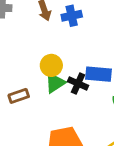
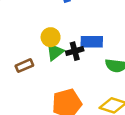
black cross: (78, 84) -> (75, 51), turned -35

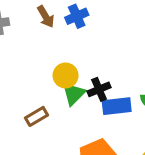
blue rectangle: (92, 42) -> (117, 106), moved

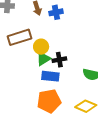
blue rectangle: (117, 106) -> (50, 76), moved
brown rectangle: (37, 116) -> (20, 37), moved, size x1.6

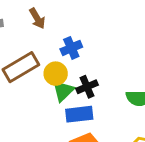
blue cross: (56, 12) -> (71, 48), moved

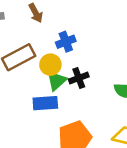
blue rectangle: (79, 114) -> (45, 103), moved

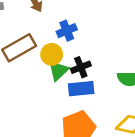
blue rectangle: (45, 103) -> (81, 89), moved

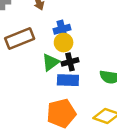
yellow circle: (52, 54) -> (64, 43), moved

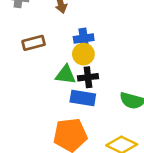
brown rectangle: (20, 38) -> (34, 43), size x0.7
green triangle: (51, 62) -> (66, 75), turned 36

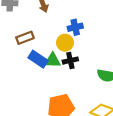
blue cross: (84, 38) -> (75, 27), moved
blue rectangle: (83, 98) -> (38, 59), moved, turned 30

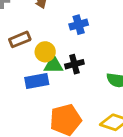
yellow circle: (65, 43) -> (45, 52), moved
blue rectangle: (38, 59) -> (37, 81), moved, turned -42

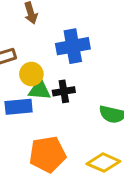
blue cross: (79, 25) -> (73, 46), size x1.5

